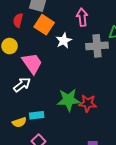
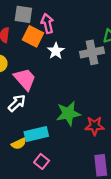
pink arrow: (82, 17) -> (47, 23), moved
red star: (88, 103) -> (94, 126), moved
cyan rectangle: (37, 115) -> (36, 134), size x1.5

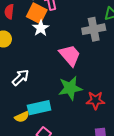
white star: (56, 51) -> (41, 28), moved
pink trapezoid: (25, 79) -> (70, 55), moved

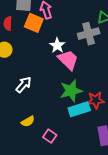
white star: (41, 28) -> (57, 45), moved
cyan rectangle: (39, 108) -> (79, 109), moved

